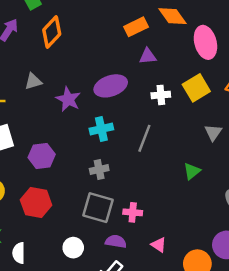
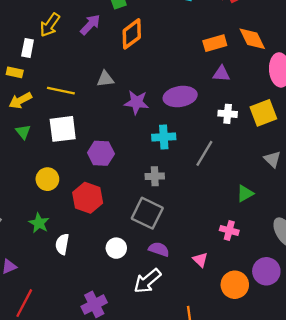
purple star: (68, 99) -> (137, 102), turned -30
gray triangle: (213, 132) -> (272, 159), turned -30
pink cross: (133, 212) -> (229, 230), moved

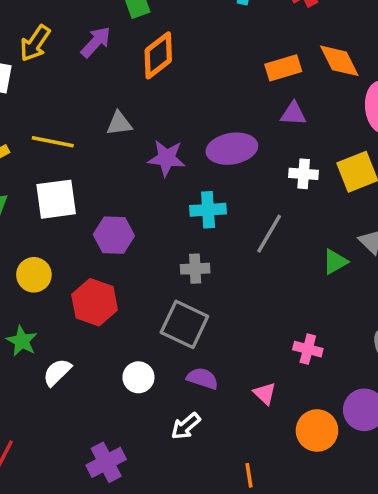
green triangle: (245, 193) -> (335, 262), moved
white semicircle: (62, 244) -> (57, 372), turned 36
white arrow: (147, 281) -> (186, 426), size x0.7

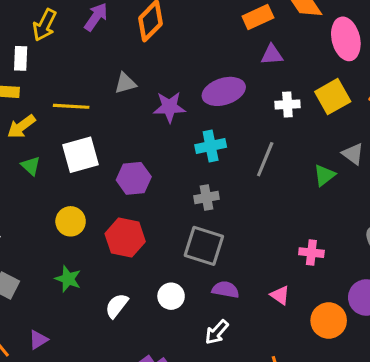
white semicircle: (57, 372) -> (117, 306), moved

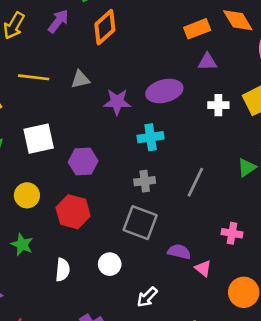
yellow line: (71, 106) -> (34, 77), moved
gray line: (265, 159) -> (195, 182), moved
purple semicircle: (225, 290) -> (179, 252), moved
white semicircle: (117, 306) -> (63, 270), turned 145

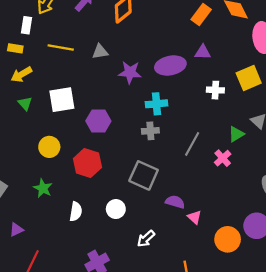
orange rectangle: (197, 29) -> (201, 15), turned -35
purple triangle: (207, 62) -> (203, 52), moved
white cross: (218, 105) -> (215, 90), moved
gray cross: (145, 181) -> (150, 131), moved
pink cross: (232, 233) -> (223, 158), moved, turned 35

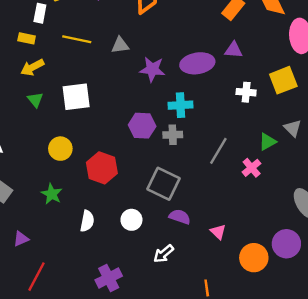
purple hexagon: (98, 121) -> (142, 126), moved
purple semicircle: (175, 202) -> (180, 217), moved

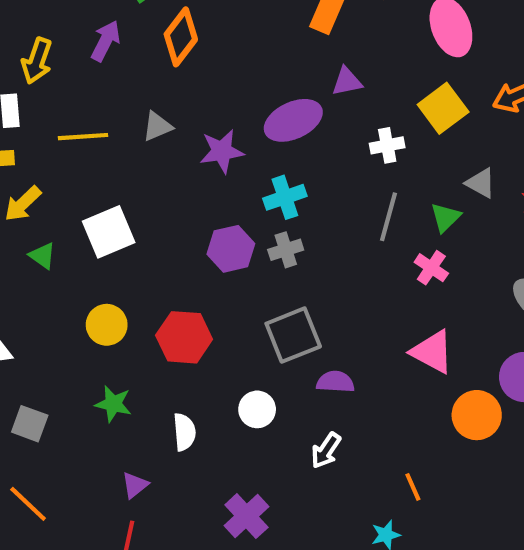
gray line: (218, 151) -> (389, 217), moved
gray square: (163, 184) -> (293, 335), turned -32
pink triangle: (218, 232) -> (432, 352), moved, size x1.6
purple triangle: (21, 239) -> (135, 485), moved

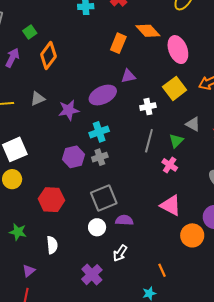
yellow circle: (107, 325) -> (12, 179), moved
white circle: (257, 409) -> (97, 227), moved
purple cross: (246, 516) -> (92, 275), moved

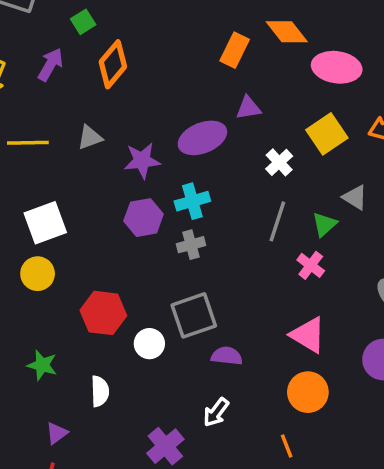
pink ellipse: (178, 50) -> (337, 67), turned -64
white cross: (148, 107) -> (279, 162), turned -35
purple hexagon: (73, 157) -> (144, 218), moved
white circle: (97, 227) -> (149, 344), moved
orange circle: (192, 235) -> (308, 392), moved

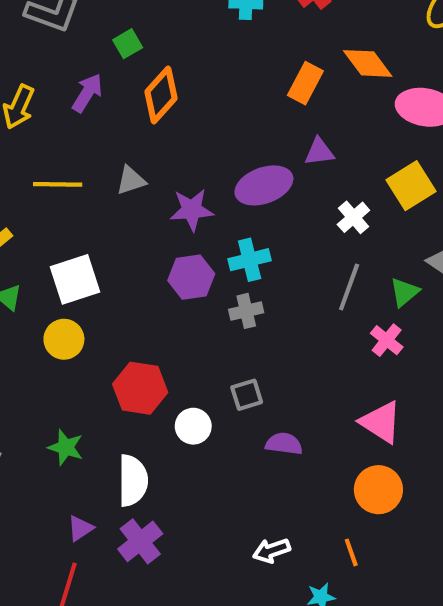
gray square: (194, 315) -> (247, 395), size x0.6
white semicircle: (100, 391) -> (133, 481), size x1.4
white arrow: (216, 412) -> (271, 551), moved, turned 32
purple cross: (165, 446) -> (140, 541), moved

